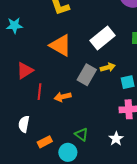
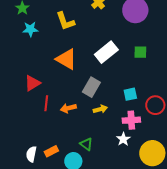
cyan star: (14, 25) -> (30, 29), moved
yellow arrow: (108, 67) -> (100, 109), moved
white semicircle: (24, 124) -> (31, 154), moved
white star: (116, 139) -> (123, 139), moved

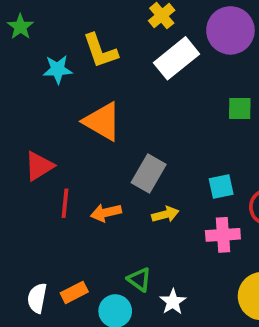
cyan star: (30, 29) -> (58, 69), moved
white rectangle: (106, 52) -> (177, 58), moved
white star: (123, 139) -> (173, 302), moved

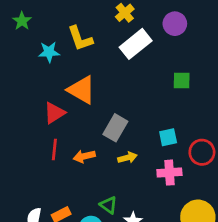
purple circle: (230, 30) -> (175, 24), size x0.7
red triangle: (39, 166) -> (54, 113), moved

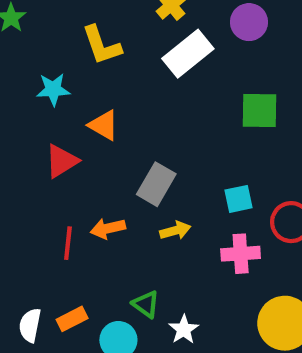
cyan star: (49, 52) -> (53, 89), moved
green square: (182, 80) -> (259, 110), size x1.4
orange triangle: (81, 90) -> (104, 125), size x0.7
red line: (54, 150) -> (68, 243), moved

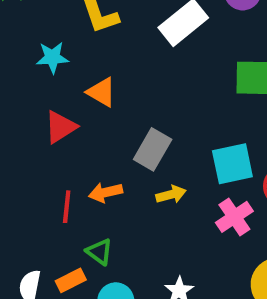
cyan square: (238, 199) -> (232, 164), size x1.5
pink cross: (241, 254) -> (234, 217), turned -30
green triangle: (146, 304) -> (99, 252), moved

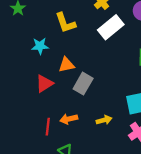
orange triangle: (101, 92) -> (67, 65), turned -42
gray rectangle: (153, 149) -> (83, 84), moved

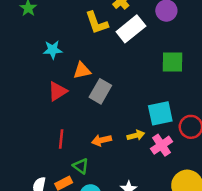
yellow L-shape: (65, 23) -> (97, 23), moved
orange arrow: (69, 119) -> (102, 140), moved
yellow arrow: (104, 120) -> (136, 135), moved

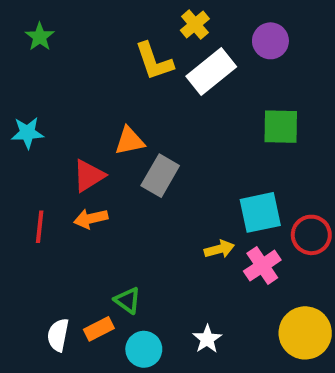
cyan star: (53, 50) -> (27, 133), moved
red line: (61, 139) -> (40, 227), moved
orange arrow: (102, 140) -> (91, 219), moved

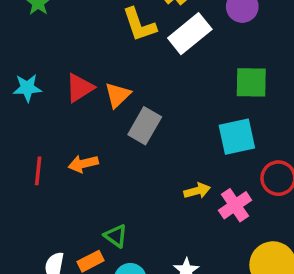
orange triangle: (130, 141) -> (118, 95), turned -32
red triangle: (89, 176) -> (80, 88), moved
cyan square: (260, 212) -> (237, 137), moved

